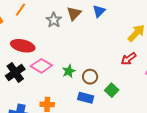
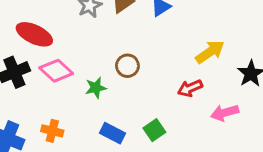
brown circle: (90, 77) -> (127, 66), moved

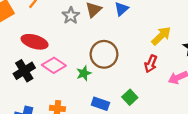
brown circle: (127, 66) -> (104, 54), size x1.6
red arrow: (190, 88) -> (151, 64), turned -35

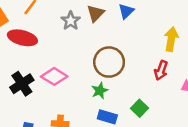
yellow arrow: (161, 36) -> (171, 39), turned -35
red ellipse: (35, 42) -> (22, 38), moved
green star: (84, 73) -> (100, 91), moved

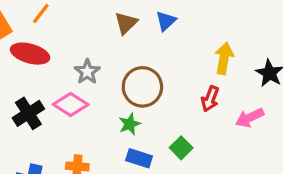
gray star: (71, 21) -> (87, 72), moved

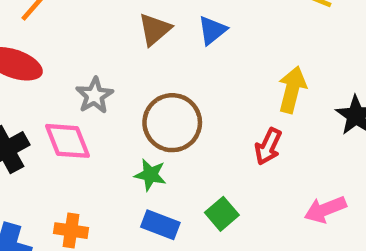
pink diamond: (71, 105) -> (67, 141), turned 32
pink arrow: (250, 118) -> (325, 209), moved
green star: (130, 124) -> (150, 175), turned 30

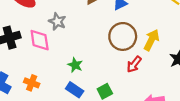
gray star: (94, 95) -> (57, 21), turned -30
brown circle: (172, 123) -> (123, 36), moved

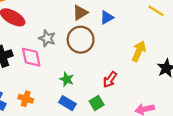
brown circle: (123, 36) -> (81, 40), moved
red arrow: (134, 64) -> (110, 79), moved

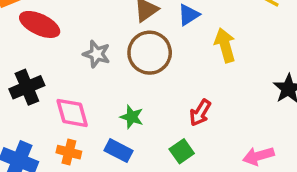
yellow arrow: (139, 51) -> (225, 45), moved, turned -36
pink diamond: (31, 57) -> (72, 113), moved
blue rectangle: (67, 103) -> (118, 151), moved

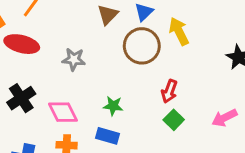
brown circle: (150, 53) -> (142, 46), moved
green square: (182, 151) -> (174, 120), moved

